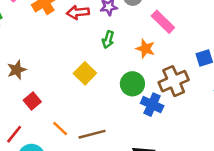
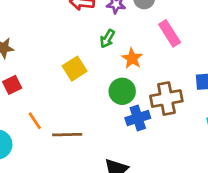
orange star: (145, 49) -> (132, 58), moved
blue cross: (152, 105) -> (138, 118), turned 35

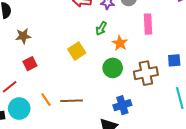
pink rectangle: (170, 33) -> (148, 24), turned 30
blue cross: (138, 118) -> (122, 105), moved
orange line: (35, 121) -> (46, 100), moved

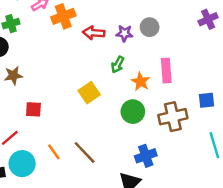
pink rectangle: (148, 24) -> (166, 71), moved
brown star: (23, 36) -> (13, 75), moved
red square: (30, 64) -> (33, 109), turned 32
brown line: (72, 101) -> (85, 152), turned 50

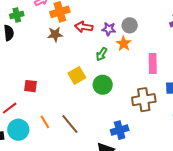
pink rectangle: (166, 71) -> (153, 64), moved
brown star: (13, 75) -> (55, 34), moved
orange star: (141, 82) -> (124, 44), moved
green circle: (133, 112) -> (103, 85), moved

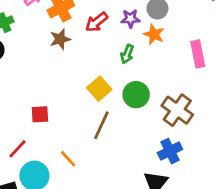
red arrow: (84, 27) -> (97, 22), turned -36
brown cross: (144, 100) -> (177, 110), moved, turned -35
brown line: (70, 124) -> (101, 125), moved, turned 75

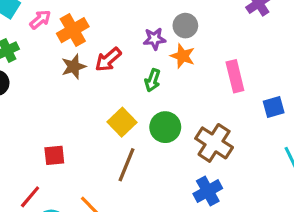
red arrow: (97, 22) -> (108, 59), moved

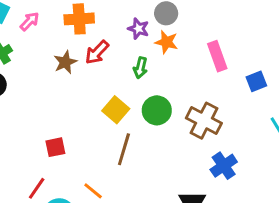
orange cross: (73, 30) -> (79, 19), moved, turned 32
purple star: (154, 39) -> (138, 29), turned 30
blue cross: (208, 191) -> (224, 166), moved

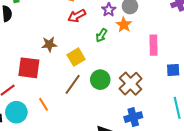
brown star: (65, 62) -> (49, 44), moved
green circle: (157, 110) -> (100, 80), moved
red square: (55, 147) -> (29, 68), size x1.6

